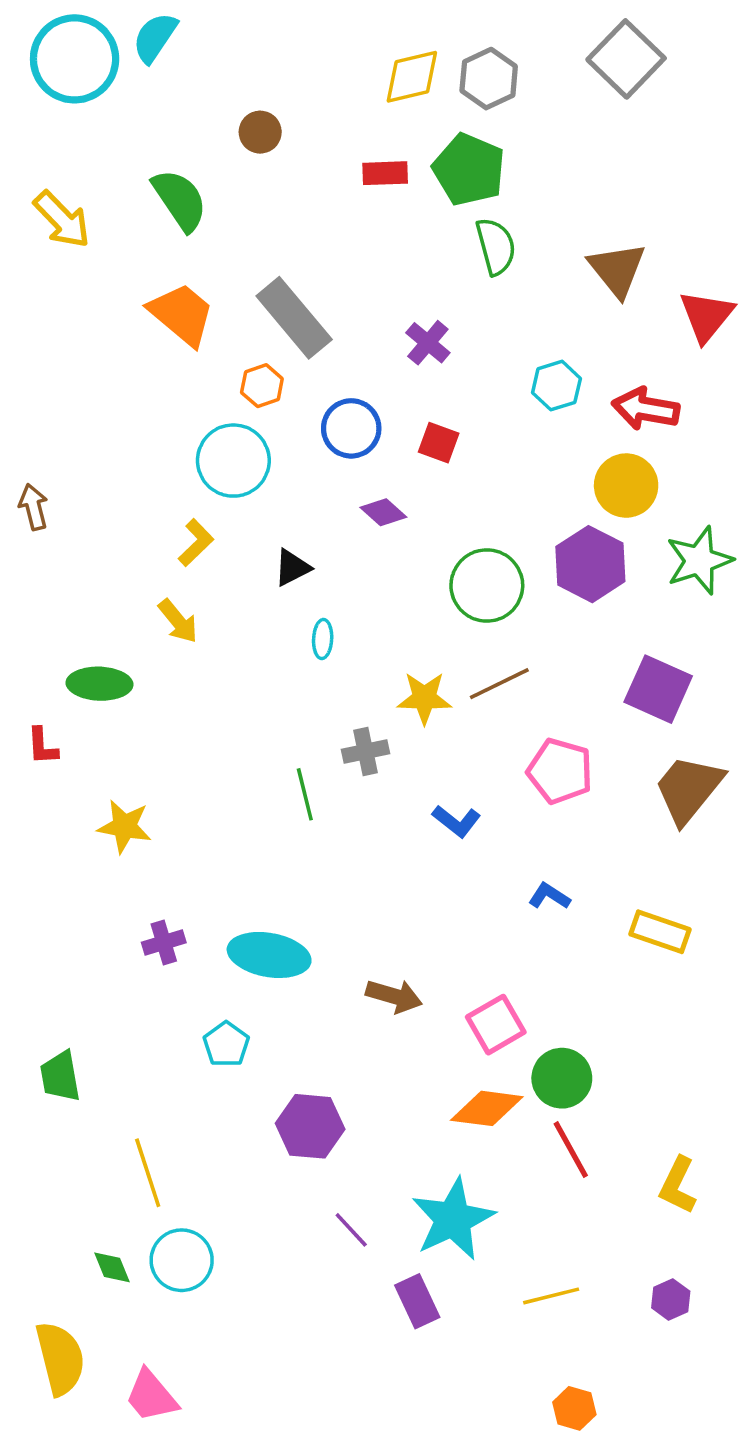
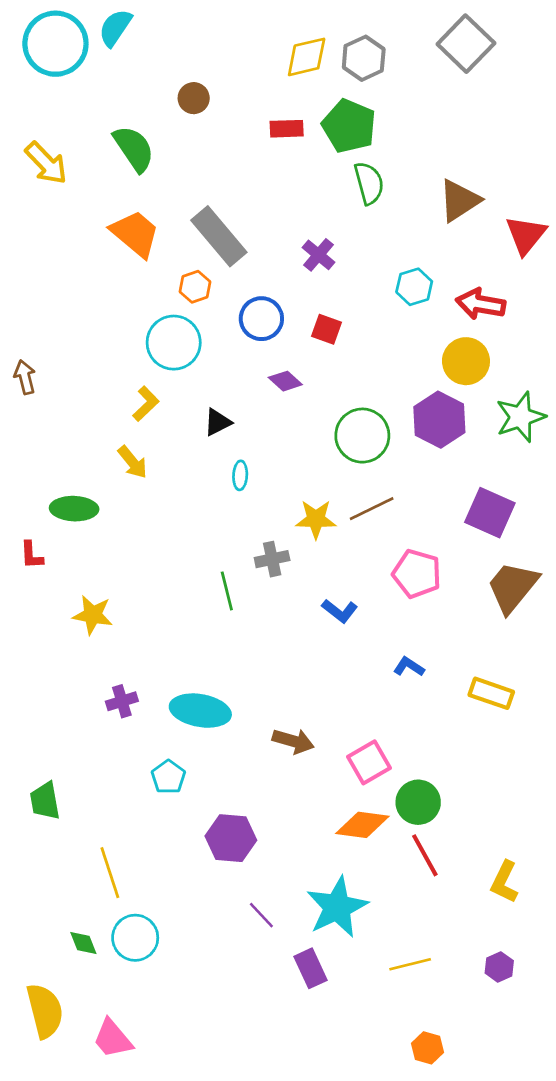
brown triangle: (617, 270) -> (459, 200), turned 36

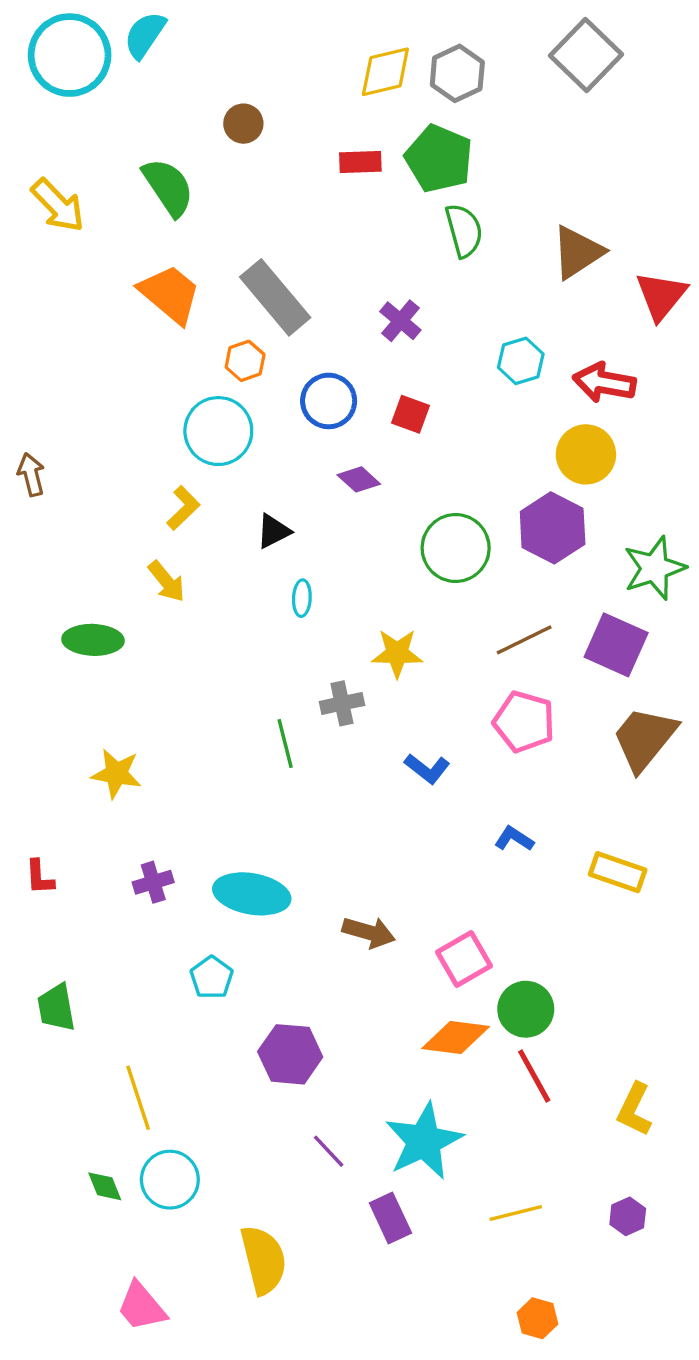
green star: (520, 417) -> (654, 568), moved
brown line: (372, 509) -> (524, 640), moved
red L-shape: (32, 555) -> (40, 877), moved
yellow semicircle: (45, 1011) -> (263, 1260), moved

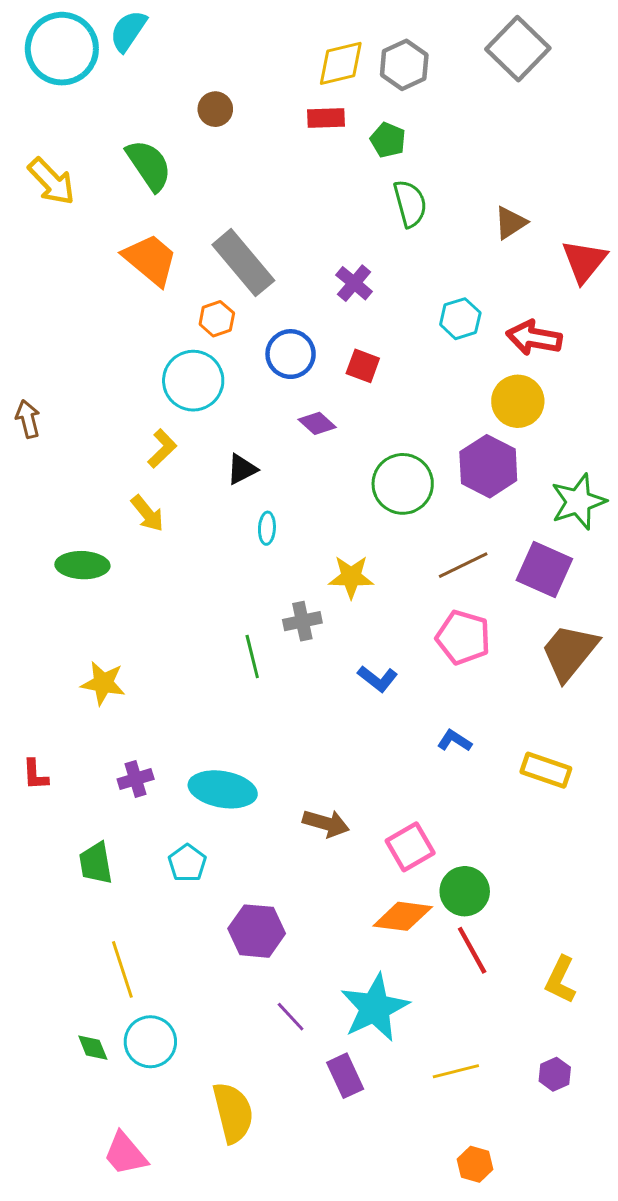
green pentagon: (439, 159) -> (388, 140), size x0.6
red rectangle: (360, 162) -> (326, 118), moved
brown triangle: (578, 252) -> (510, 223), size x0.7
green trapezoid: (56, 1008) -> (96, 863), moved

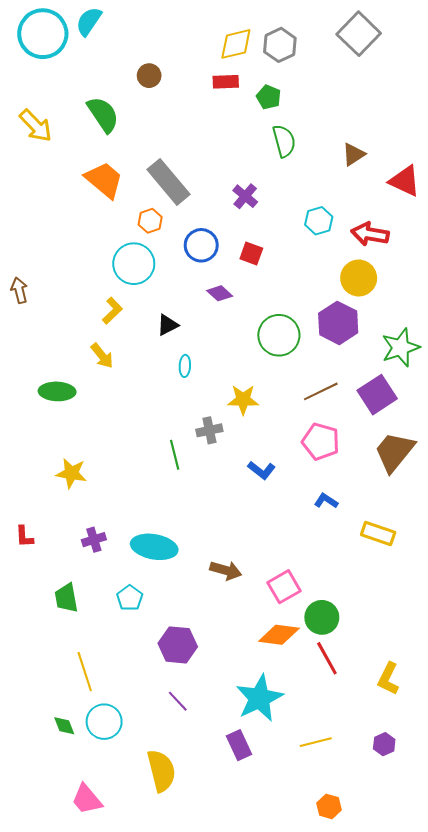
red triangle: (584, 261) -> (405, 181), turned -44
purple square: (544, 570) -> (377, 395), turned 33
blue L-shape: (454, 741) -> (326, 501), moved
purple line: (291, 1017) -> (178, 701), moved

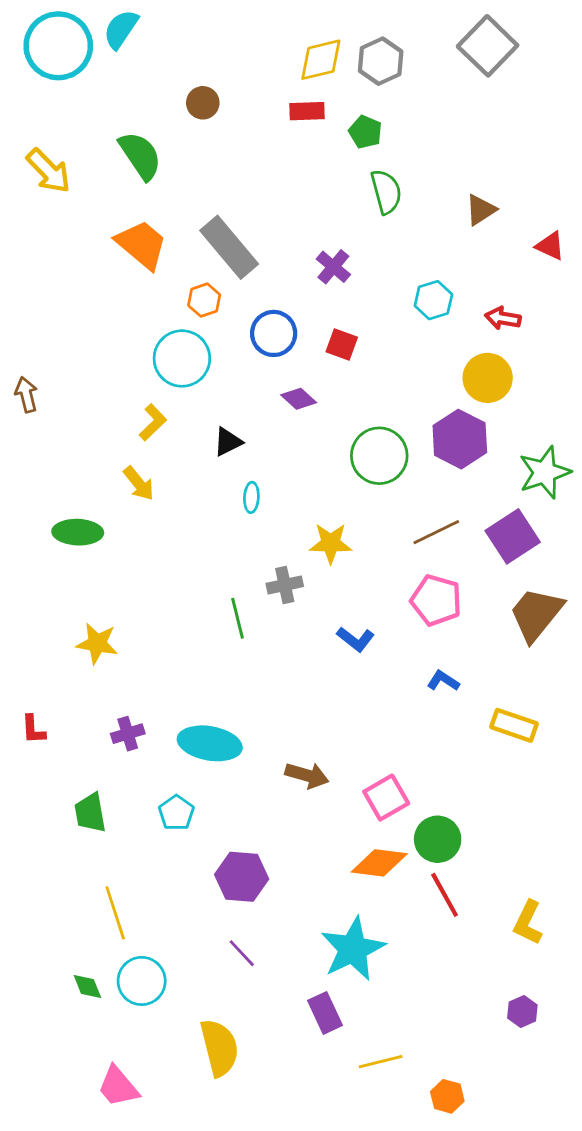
red triangle: (405, 181) -> (550, 246), size x0.7
red arrow: (370, 234) -> (503, 318), size x0.7
yellow line: (316, 742) -> (381, 1062), moved

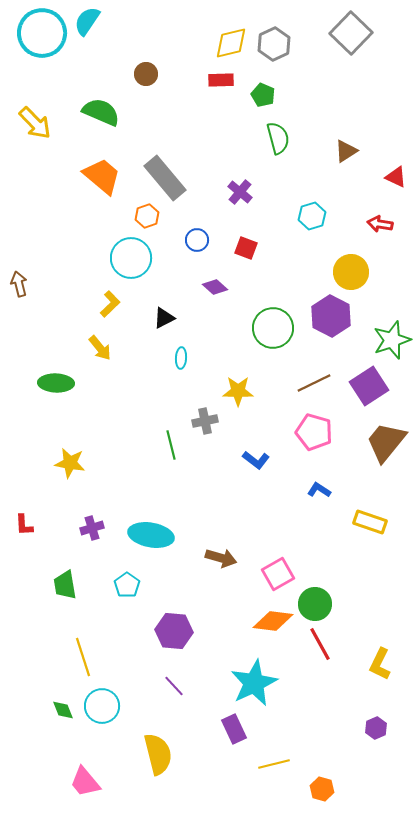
green semicircle: (140, 156) -> (101, 112), turned -33
red arrow: (503, 318) -> (380, 224), moved
blue circle: (274, 333) -> (197, 240), size x0.7

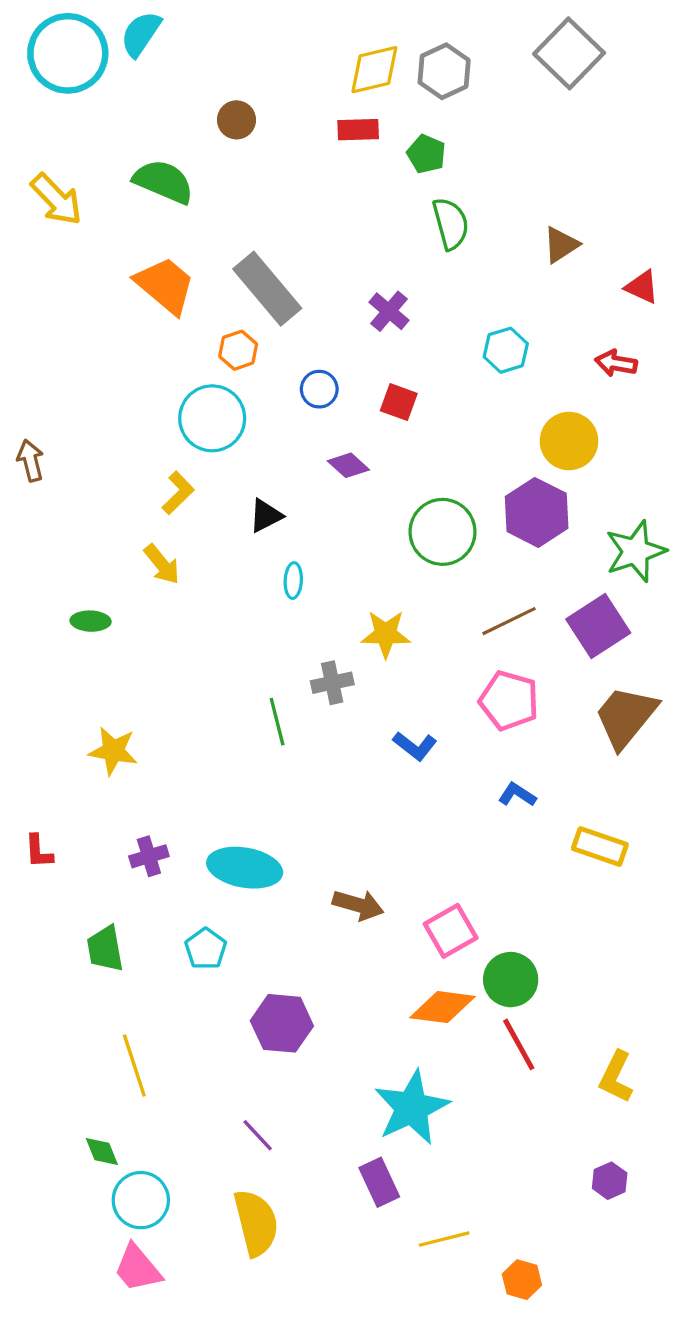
green ellipse: (56, 383) -> (91, 621), size x0.7
purple line: (174, 686) -> (258, 1135), moved
cyan circle: (102, 706) -> (141, 1200), moved

